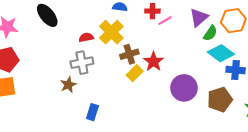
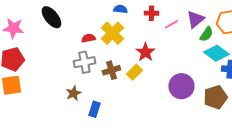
pink line: (165, 21) -> (171, 24), moved
brown cross: (129, 54) -> (111, 70), moved
red star: (154, 62) -> (145, 52), moved
brown star: (68, 85) -> (73, 93), moved

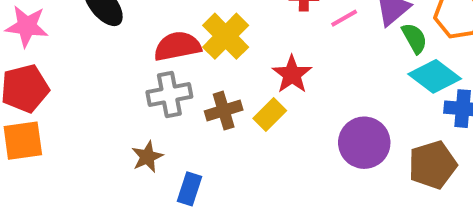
green semicircle: (206, 34) -> (414, 38), turned -63
red semicircle: (88, 38) -> (177, 46), size x1.6

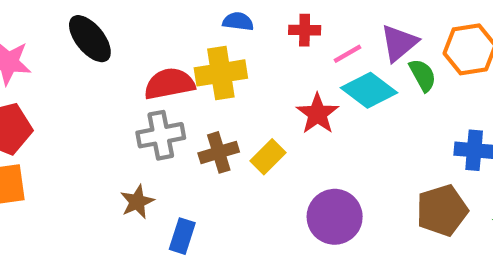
yellow cross: (226, 36) -> (221, 73), turned 36
red star: (292, 74) -> (317, 114), moved
cyan diamond: (435, 76) -> (369, 90), moved
purple circle: (364, 143) -> (335, 217), moved

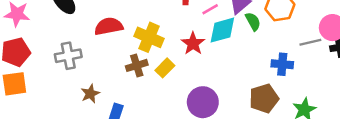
yellow cross: (221, 73) -> (149, 37), moved, turned 32
cyan diamond: (369, 90) -> (222, 30), turned -52
gray cross: (161, 135) -> (68, 56), moved

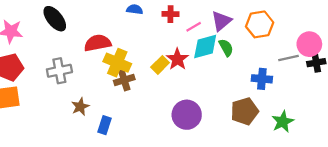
green semicircle: (253, 21) -> (226, 48), moved
yellow cross: (149, 37) -> (117, 63), moved
yellow rectangle: (165, 68) -> (160, 65), moved

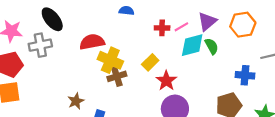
red cross: (170, 14) -> (162, 28), moved
red star: (177, 59) -> (166, 81), moved
gray cross: (59, 71) -> (40, 45), moved

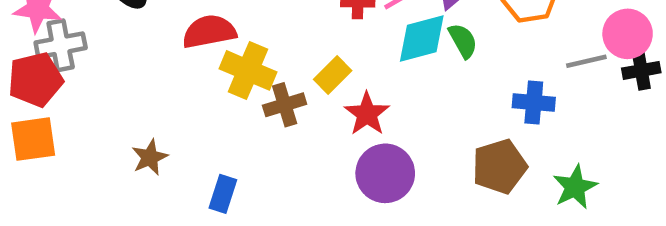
gray cross: (40, 45) -> (61, 45), moved
brown cross: (117, 76) -> (285, 105), moved
brown star: (76, 101) -> (150, 157), moved

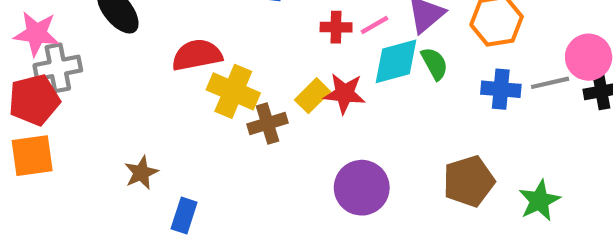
blue cross: (534, 102) -> (501, 89), moved
red star: (367, 114) -> (345, 94), moved, turned -30
blue rectangle: (223, 194) -> (184, 216), moved

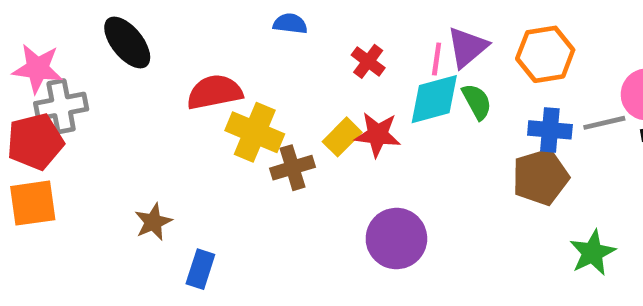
pink line: (375, 25) -> (437, 59), moved, turned -52
red cross: (336, 27) -> (368, 61), turned 36
brown pentagon: (469, 181) -> (541, 177), moved

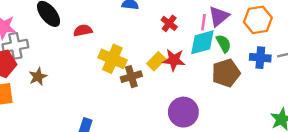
red semicircle: (215, 92) -> (83, 30), moved, size x0.7
brown pentagon: (541, 177) -> (226, 73), moved
brown star: (153, 222) -> (38, 77), moved

